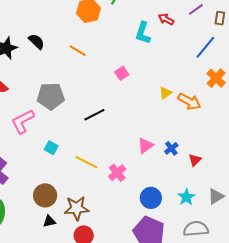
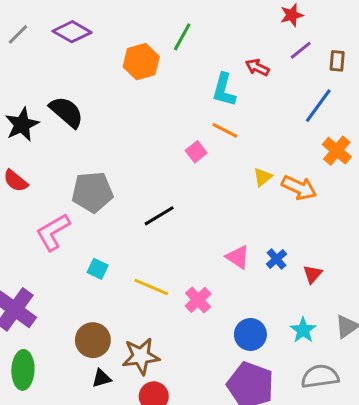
black semicircle: (36, 42) -> (66, 112), size x1.4
orange line: (78, 51) -> (225, 130), moved
pink triangle: (145, 146) -> (238, 257), turned -48

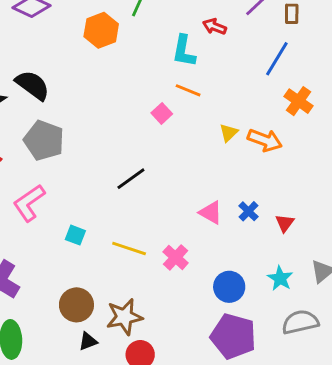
gray pentagon: (92, 192) -> (44, 140), moved, turned 30

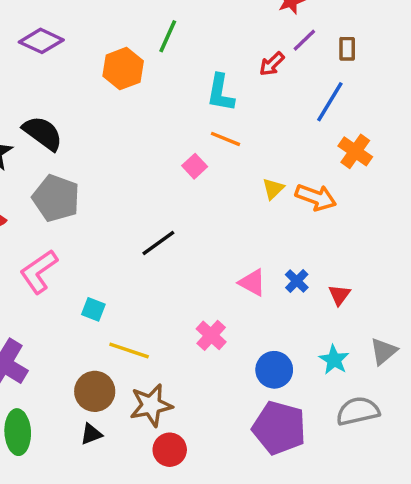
red arrow: (215, 26) -> (272, 64), moved, turned -65
yellow line: (129, 248) -> (129, 350), moved
black triangle: (88, 341) -> (91, 434), moved

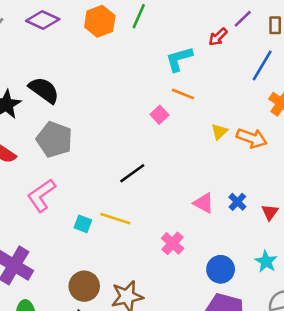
orange hexagon: (123, 69) -> (100, 21), moved
cyan L-shape: (220, 93) -> (179, 59), turned 64
yellow line: (129, 350) -> (115, 219), moved

